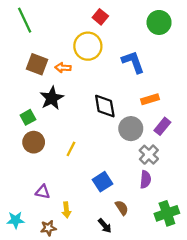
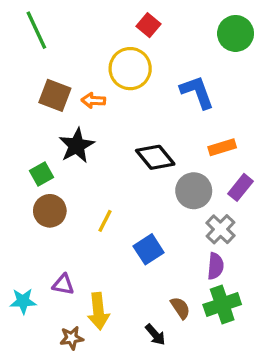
black diamond: (105, 106) -> (155, 157), turned -30
blue square: (103, 182) -> (149, 249), moved
yellow arrow: (66, 210) -> (98, 311), size x1.5
green cross: (167, 213) -> (222, 305), moved
cyan star: (16, 220) -> (23, 301), moved

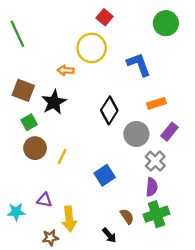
green line: (36, 30) -> (17, 34), moved
brown square: (55, 95) -> (23, 90), moved
black diamond: (155, 157) -> (109, 110), turned 72
yellow line: (105, 221) -> (62, 156), moved

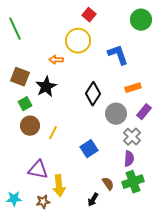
purple triangle: (44, 200) -> (38, 170), size x1.5
cyan star: (16, 212) -> (14, 199), moved
black arrow: (109, 235) -> (93, 200), turned 72

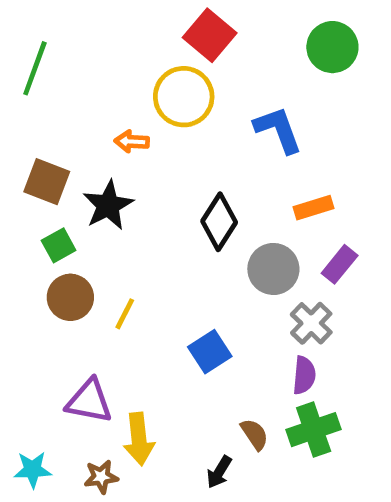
red square: (89, 15) -> (210, 35), size x1.5
green line: (15, 29) -> (35, 68), turned 45

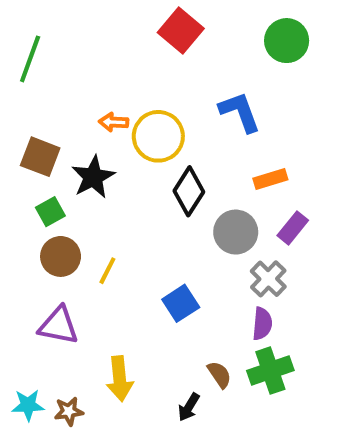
yellow circle: (184, 97) -> (158, 136), moved
purple triangle: (89, 401) -> (59, 326), moved
brown star: (101, 477) -> (69, 411), moved

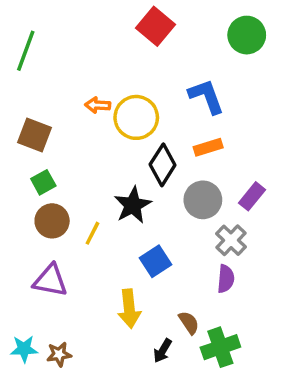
black star: (93, 177) -> (133, 205), moved
orange rectangle: (270, 179) -> (208, 147), moved
green cross: (270, 370) -> (220, 347), moved
yellow arrow: (120, 379) -> (129, 309), moved

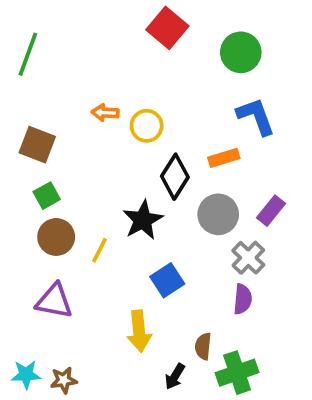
green circle: (247, 35) -> (241, 52), moved
blue L-shape: (206, 96) -> (256, 116), moved
yellow circle: (136, 117) -> (147, 126), size x0.7
brown semicircle: (189, 323) -> (203, 346), turned -140

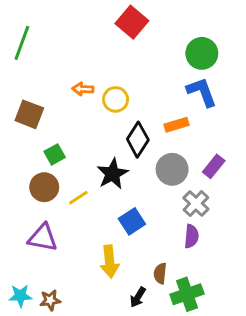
green circle: (241, 52) -> (202, 53), moved
green square: (47, 196) -> (55, 154), moved
yellow line: (99, 250) -> (78, 198), turned 30

